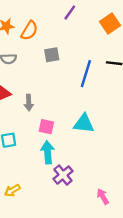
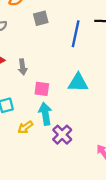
yellow arrow: (12, 190) -> (25, 127), moved

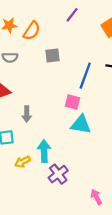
gray arrow: (23, 67) -> (27, 114), moved
pink square: (42, 89) -> (73, 102), moved

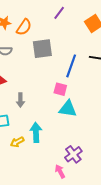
gray square: (52, 55) -> (42, 49), size x1.5
purple cross: (58, 174) -> (73, 154), moved
pink arrow: (96, 197) -> (60, 171), moved

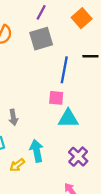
gray square: (42, 49) -> (41, 39), moved
purple cross: (73, 154) -> (78, 157), moved

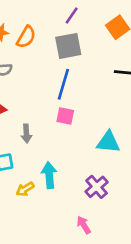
blue line: (64, 70) -> (63, 84), moved
pink square: (56, 98) -> (65, 116), moved
cyan triangle: (68, 119) -> (108, 142), moved

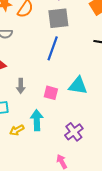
pink square: (65, 116) -> (51, 93), moved
cyan triangle: (108, 142) -> (78, 86), moved

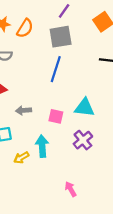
gray arrow: (21, 86) -> (23, 110), turned 88
purple cross: (74, 132) -> (83, 140), moved

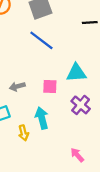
blue line: (56, 69) -> (41, 40), turned -60
yellow arrow: (21, 158) -> (23, 133), turned -64

